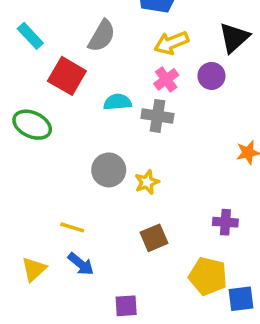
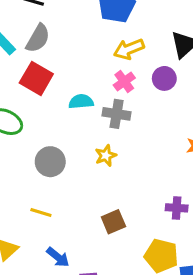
gray semicircle: (102, 36) -> (38, 38), moved
gray circle: (109, 170) -> (50, 162), moved
yellow star: (147, 182) -> (106, 156), moved
blue arrow: (81, 264) -> (58, 257), moved

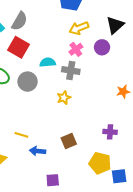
gray circle: (50, 162) -> (28, 82), moved
blue arrow: (58, 257) -> (38, 151), moved, turned 147

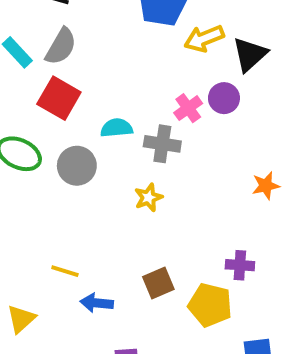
yellow arrow: (79, 28) -> (204, 38), moved
pink cross: (76, 49) -> (188, 108), moved
yellow pentagon: (100, 163) -> (210, 305), moved

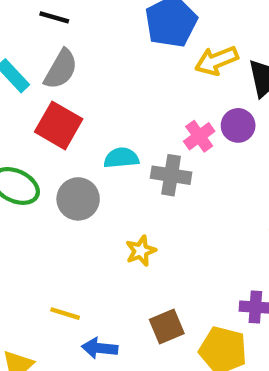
yellow star: (148, 198) -> (141, 251), moved

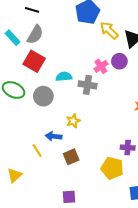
yellow arrow: (216, 61) -> (109, 30), turned 66
yellow line: (65, 314) -> (37, 151), turned 40
brown square: (167, 326) -> (71, 157), moved
blue arrow: (100, 348) -> (54, 136), moved

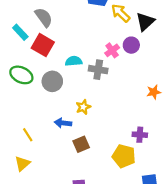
gray semicircle: (35, 35) -> (44, 17), turned -66
cyan rectangle: (13, 38) -> (20, 32), moved
yellow line: (37, 151) -> (28, 135), moved

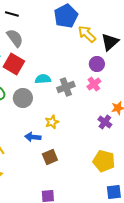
pink cross: (112, 50) -> (94, 84), moved
gray cross: (98, 70) -> (66, 87), turned -30
purple cross: (140, 135) -> (105, 122), moved, turned 32
yellow pentagon: (124, 156) -> (104, 161), moved

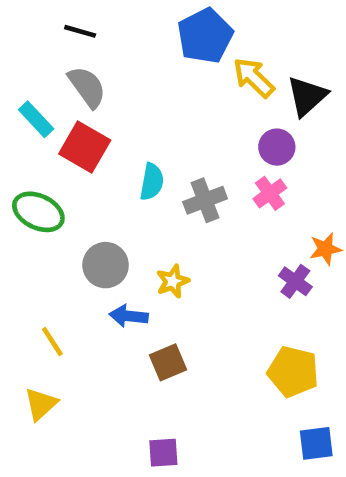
cyan semicircle: (43, 79) -> (152, 182), turned 105
gray circle: (23, 98) -> (106, 265), moved

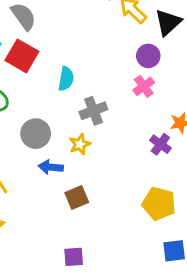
gray cross: (205, 200) -> (93, 111), moved

